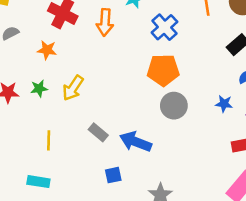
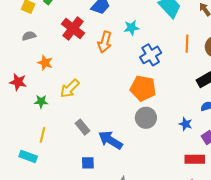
orange star: (47, 50) -> (45, 63), moved
green star: (39, 88) -> (41, 102), moved
yellow line: (49, 140) -> (43, 135), moved

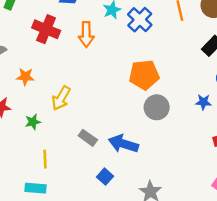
blue cross: (151, 55) -> (140, 20), moved
blue square: (88, 163) -> (105, 177), turned -32

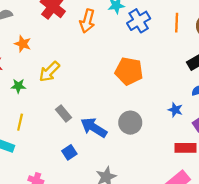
gray circle: (157, 107) -> (130, 123), moved

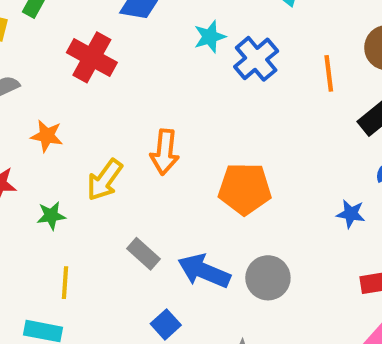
orange arrow: (87, 21) -> (165, 152), moved
orange line: (177, 23) -> (329, 73), moved
orange pentagon: (129, 71) -> (245, 189), moved
gray circle: (130, 123) -> (268, 278), moved

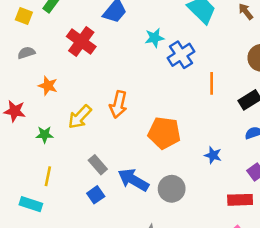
orange line: (329, 73) -> (212, 83), moved
blue star: (351, 214) -> (213, 155), moved
blue square: (166, 324) -> (96, 195), moved

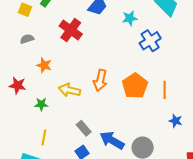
cyan star: (154, 38) -> (130, 18), moved
orange line: (212, 83) -> (165, 90), moved
yellow arrow: (80, 117) -> (69, 90), turned 60
orange pentagon: (164, 133) -> (135, 86), moved, turned 30

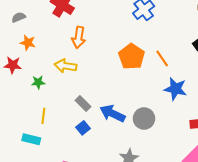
orange star: (44, 65) -> (28, 43), moved
orange arrow: (100, 80) -> (79, 37), moved
orange line: (165, 90) -> (162, 58), turned -30
blue star: (176, 121) -> (175, 89), size x1.6

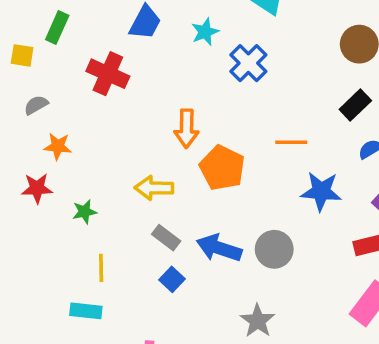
orange arrow: (79, 37) -> (186, 128), moved
orange pentagon: (132, 57) -> (222, 168), moved
orange line: (162, 58) -> (291, 142), turned -48
yellow arrow: (66, 66) -> (154, 188), moved

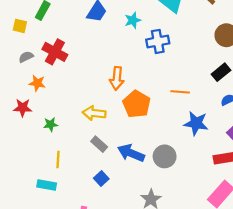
blue cross: (248, 63) -> (158, 41), turned 30
red cross: (108, 74) -> (55, 52), moved
blue square: (172, 279) -> (101, 179), moved

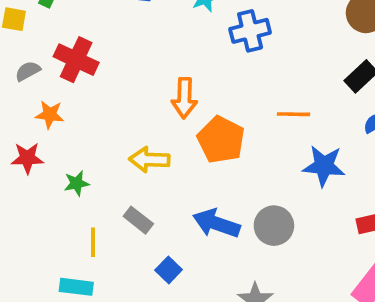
gray rectangle: (99, 144) -> (138, 220), moved

